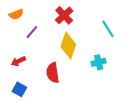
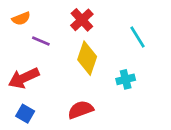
purple line: (32, 32) -> (41, 41), turned 72
red arrow: (18, 61) -> (24, 78), size x1.6
red semicircle: (53, 73) -> (81, 110), moved, turned 78

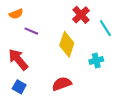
red cross: (82, 20) -> (81, 15), moved
red arrow: (24, 78) -> (18, 59), turned 75

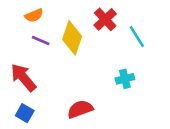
orange semicircle: (16, 14) -> (34, 15), moved
yellow diamond: (67, 44) -> (72, 38), moved

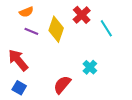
cyan cross: (125, 79) -> (90, 67), moved, turned -32
red semicircle: (80, 109) -> (62, 85), turned -30

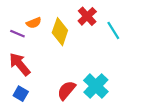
orange semicircle: (26, 12) -> (34, 23), moved
purple line: (31, 31) -> (17, 34), moved
cyan cross: (90, 67) -> (96, 86), moved, size x1.6

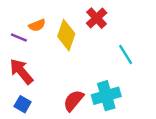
cyan line: (113, 30) -> (126, 54), moved
cyan cross: (96, 86) -> (106, 96), turned 30

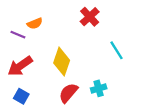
yellow diamond: (66, 35) -> (62, 62), moved
red arrow: (21, 71) -> (20, 66), turned -85
cyan cross: (106, 96) -> (99, 88), size x0.6

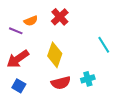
red cross: (90, 17) -> (60, 17), moved
red semicircle: (68, 93) -> (61, 83), turned -144

